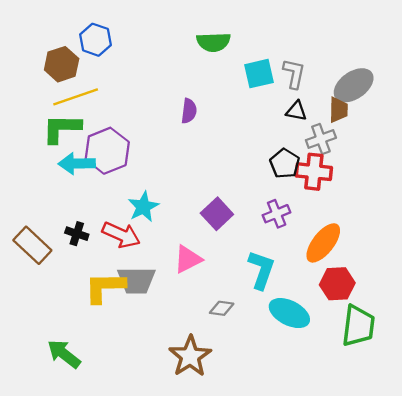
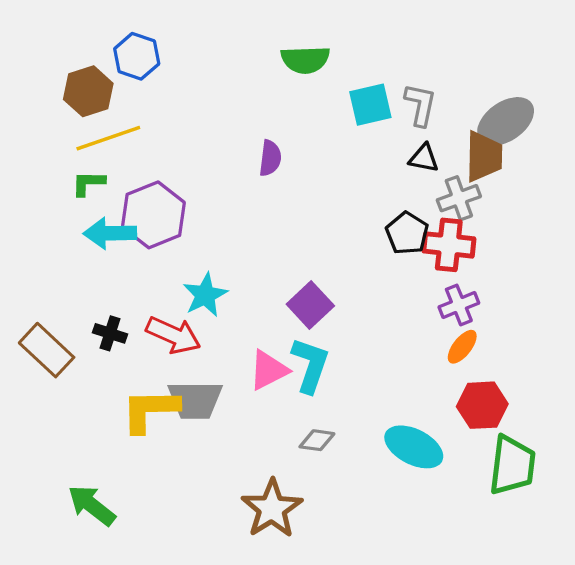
brown trapezoid: (338, 110) -> (484, 156), size x1.4
green L-shape: (62, 128) -> (88, 183), size x0.6
purple cross: (277, 214) -> (459, 305), moved
orange ellipse: (323, 243) -> (462, 347), size x0.6
cyan L-shape: (261, 270) -> (310, 365), moved

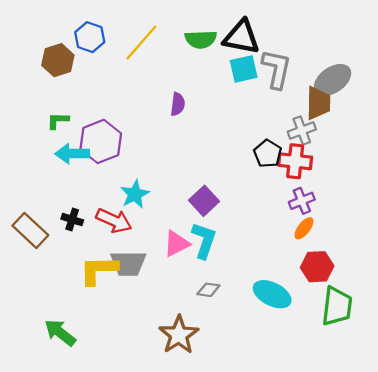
gray L-shape: (420, 105) -> (277, 69), size x1.4
yellow line: (108, 138) -> (141, 43), moved, turned -30
black triangle: (424, 158) -> (241, 37), moved, size x1.8

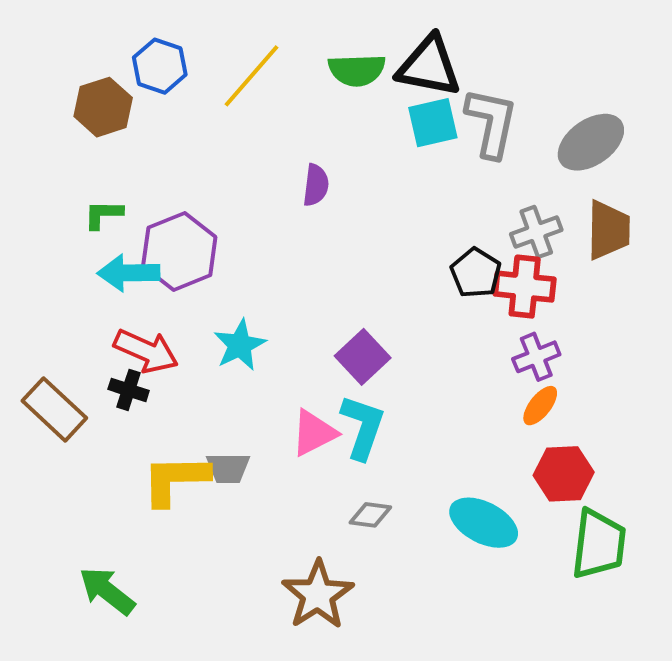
brown trapezoid: (318, 103) -> (608, 230), moved
red arrow: (114, 221) -> (146, 351), moved
gray trapezoid: (128, 263) -> (228, 468), size x0.7

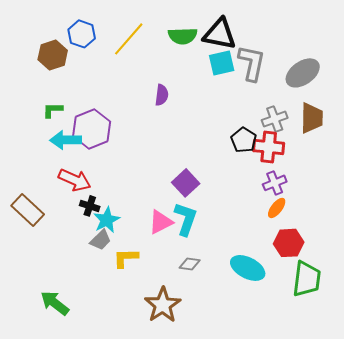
cyan star: (240, 345) -> (107, 220), moved
black cross: (129, 390) -> (90, 206), moved
gray trapezoid: (228, 468) -> (101, 240), moved, turned -45
yellow L-shape: (175, 480) -> (126, 258), moved, size x0.7

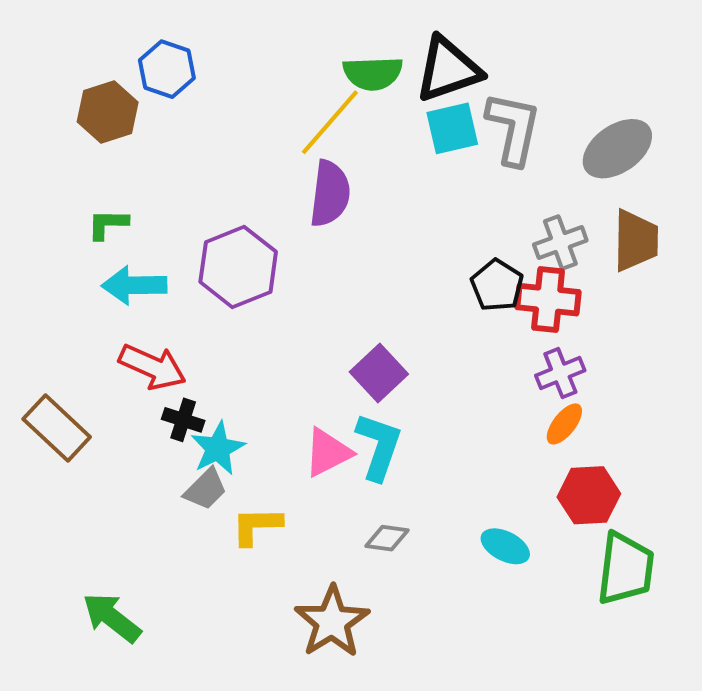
black triangle: (220, 34) -> (448, 69), turned -30
yellow line: (129, 39) -> (330, 122), moved
purple semicircle: (162, 95) -> (330, 194), size x1.5
purple hexagon: (92, 129) -> (238, 267), moved
cyan ellipse: (248, 268) -> (505, 546), size x0.7

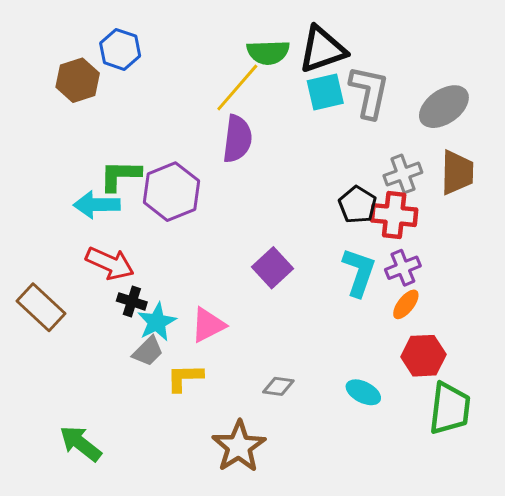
green L-shape: (108, 224) -> (120, 175), moved, size x1.4
cyan L-shape: (379, 446) -> (359, 272), moved
pink triangle: (328, 452) -> (208, 325), moved

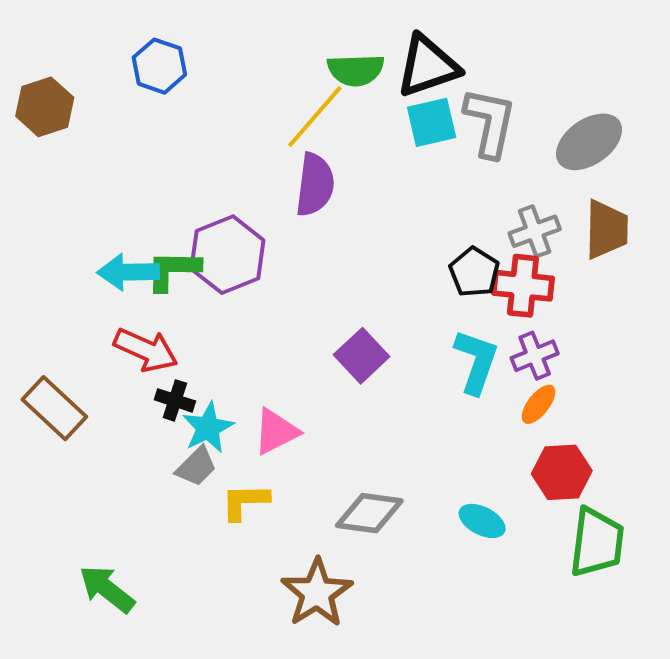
brown hexagon: (78, 80) -> (45, 107), moved
green L-shape: (120, 175) -> (173, 270), moved
gray diamond: (278, 386) -> (369, 513), size x1.6

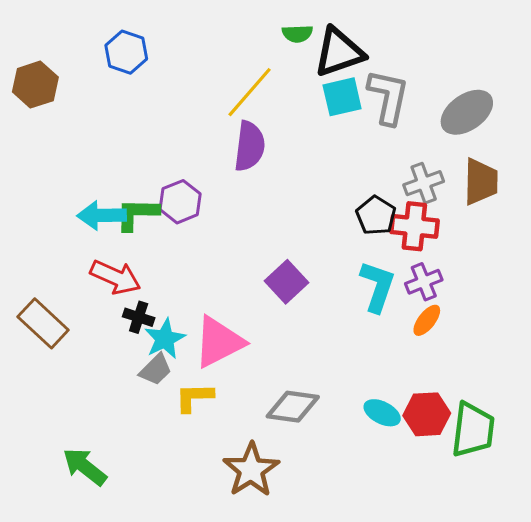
green semicircle: (356, 70) -> (297, 34), moved, size x0.7
purple hexagon: (227, 255) -> (180, 202), size x0.7
pink triangle: (276, 432) -> (219, 342), size x1.4
red hexagon: (562, 472) -> (427, 414), moved

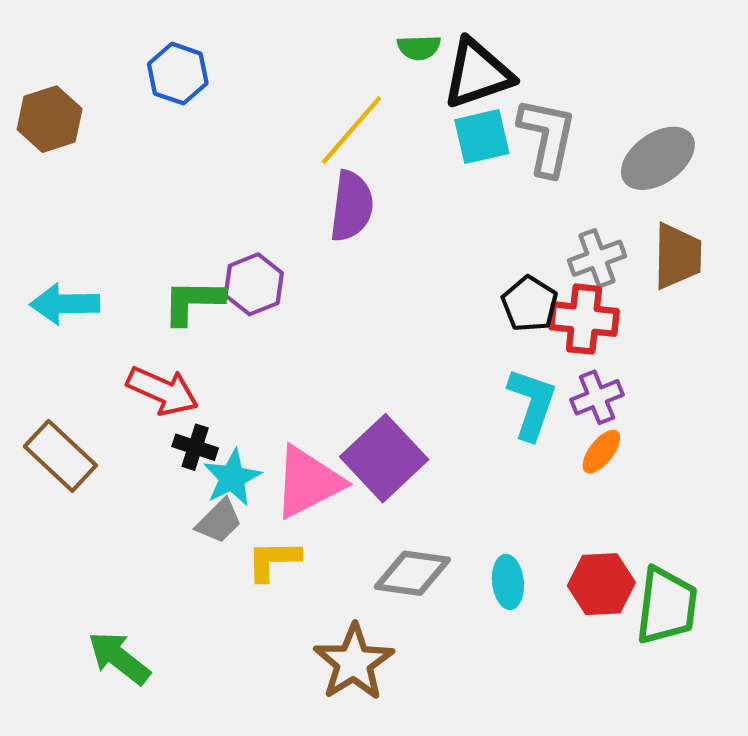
cyan arrow: (102, 216) -> (65, 304), moved
purple square: (287, 282) -> (384, 458), moved, size x1.4
cyan ellipse: (382, 413) -> (508, 582), moved, turned 57

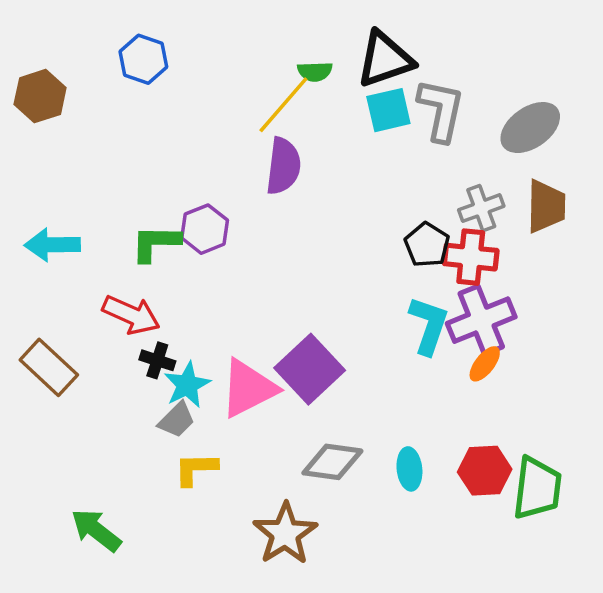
green semicircle: (419, 48) -> (315, 72), moved
purple cross: (597, 397) -> (481, 320), size x1.6
yellow L-shape: (273, 560) -> (196, 469), moved

